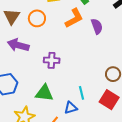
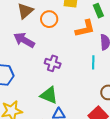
green triangle: (44, 93) -> (49, 95), moved
cyan line: (81, 93) -> (93, 62), moved

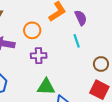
orange circle: (49, 19) -> (32, 30), moved

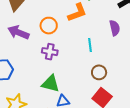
purple semicircle: (81, 18) -> (115, 28), moved
brown circle: (101, 64) -> (99, 72), moved

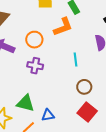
green triangle: (51, 84) -> (25, 103), moved

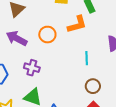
purple cross: (35, 66) -> (32, 68), moved

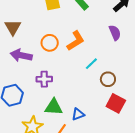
orange L-shape: (77, 24) -> (76, 41), moved
cyan line: (87, 58) -> (91, 64), moved, turned 64

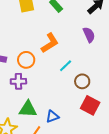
orange circle: (50, 43) -> (26, 60), moved

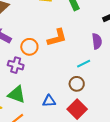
cyan line: (66, 66) -> (84, 64), moved
blue triangle: (52, 116) -> (49, 101), moved

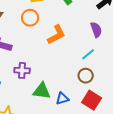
orange circle: (29, 47) -> (30, 18), moved
green triangle: (17, 94) -> (42, 91), moved

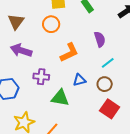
purple semicircle: (96, 30) -> (100, 39), moved
orange L-shape: (56, 35) -> (69, 52), moved
blue triangle: (62, 98) -> (79, 80), moved

